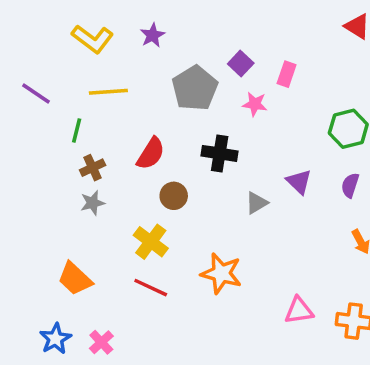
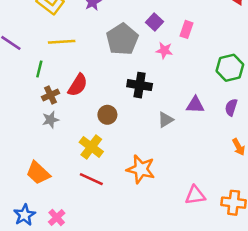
red semicircle: (151, 153) -> (78, 85), moved
purple triangle: (299, 182) -> (195, 105), turned -42

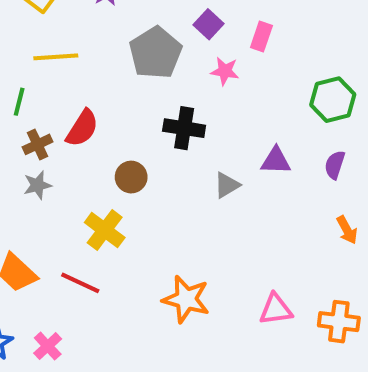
orange star: (141, 169) -> (186, 299), moved
red line: (91, 179) -> (80, 283), moved

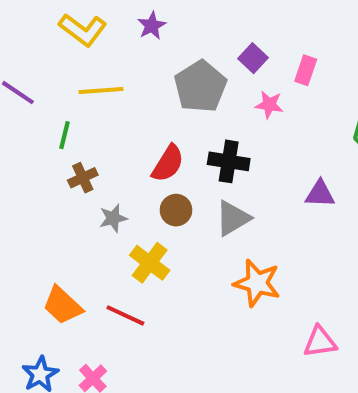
red semicircle: (82, 128) -> (168, 163), moved
gray star: (37, 185) -> (113, 218), moved
gray triangle: (227, 185) -> (233, 218), moved, size x1.4
orange star: (186, 299) -> (257, 283), moved

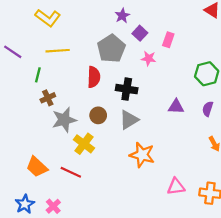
purple star: (152, 26) -> (122, 16), moved
red semicircle: (168, 163) -> (94, 77), moved, turned -30
gray star: (113, 218) -> (64, 120), size x1.6

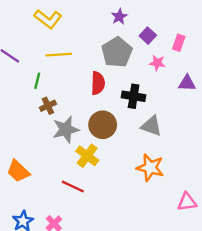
purple star: (122, 16) -> (119, 17), moved
purple triangle: (176, 107) -> (187, 83), moved
brown circle: (98, 115) -> (103, 125), size x1.5
gray triangle: (129, 120) -> (151, 126), moved, turned 50
orange trapezoid: (37, 167) -> (18, 171), moved

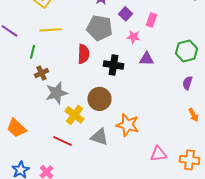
gray pentagon: (117, 52) -> (100, 28), turned -30
purple triangle: (187, 83) -> (146, 59), moved
brown circle: (103, 125) -> (100, 99), moved
gray triangle: (151, 126) -> (100, 137), moved

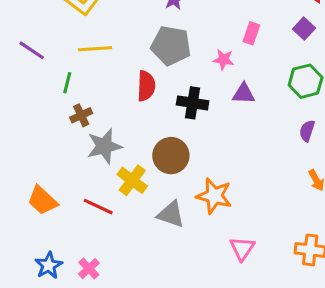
purple square: (126, 14) -> (304, 29), moved
red line: (62, 141) -> (98, 207), moved
pink triangle: (158, 154) -> (242, 248), moved, turned -48

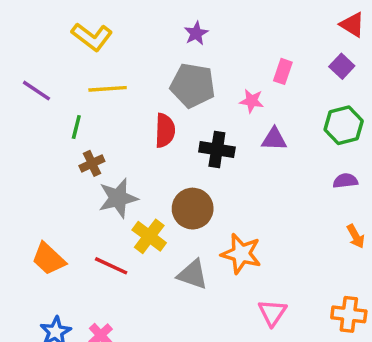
purple semicircle: (307, 131) -> (345, 181), turned 65

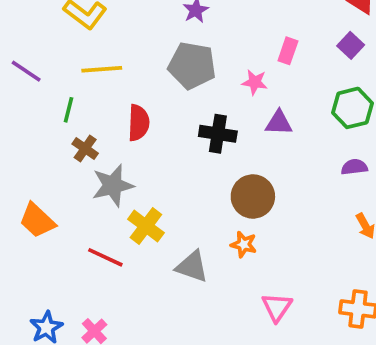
red semicircle: (165, 130) -> (139, 123), moved
brown cross: (92, 163) -> (85, 149), turned -30
brown circle: (193, 209) -> (253, 196), moved
orange star: (241, 254) -> (244, 244), size x0.6
orange trapezoid: (49, 259) -> (37, 220), moved

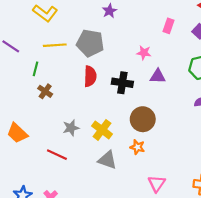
pink rectangle: (288, 51) -> (168, 26), moved
gray pentagon: (192, 66) -> (90, 43), moved
red semicircle: (139, 123) -> (90, 76), moved
gray star: (113, 185) -> (71, 128), moved, size x0.7
yellow cross: (146, 226) -> (102, 130), moved

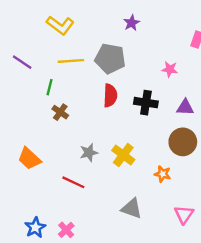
purple triangle: (158, 76) -> (185, 107), moved
brown circle: (143, 119) -> (183, 142), moved
gray triangle: (107, 160) -> (132, 208), moved

